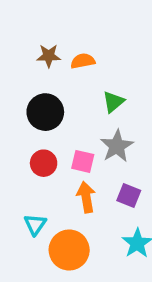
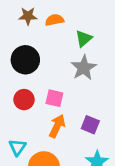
green triangle: (113, 102) -> (84, 39), moved
gray star: (117, 146) -> (84, 68), moved
orange arrow: (86, 197) -> (57, 126), turned 35

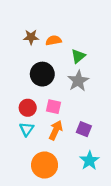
black circle: (25, 60) -> (42, 74), moved
cyan triangle: (17, 147) -> (27, 129), moved

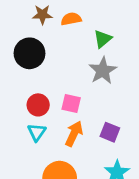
black circle: (42, 74) -> (29, 53), moved

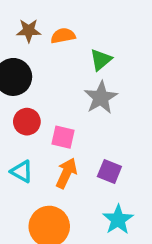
red circle: (38, 105) -> (27, 122), moved
cyan triangle: (37, 132) -> (22, 171), turned -36

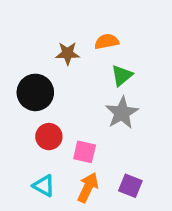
brown star: (29, 31) -> (68, 53), moved
orange semicircle: (63, 36) -> (107, 42), moved

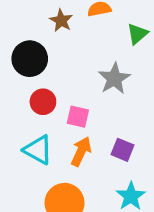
brown star: (68, 53) -> (61, 21), turned 30
green triangle: (122, 75) -> (137, 34), moved
cyan triangle: (44, 186) -> (38, 150), size x1.4

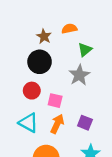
green triangle: (137, 34) -> (85, 50), moved
black circle: (30, 59) -> (40, 62), moved

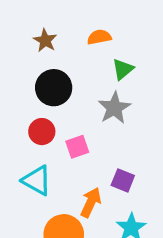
brown star: (44, 36) -> (45, 40), moved
pink square: (55, 101) -> (77, 147), turned -32
orange arrow: (57, 124) -> (91, 202), moved

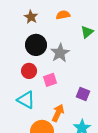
green triangle: (123, 69) -> (87, 32), moved
gray star: (114, 108) -> (60, 53), moved
purple square: (123, 180) -> (83, 94), moved

